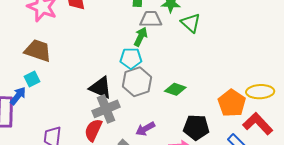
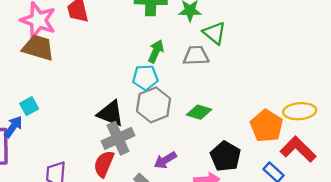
gray trapezoid: (151, 19) -> (196, 56), moved
brown trapezoid: (38, 51) -> (38, 48), moved
black pentagon: (196, 127) -> (225, 156), turned 30

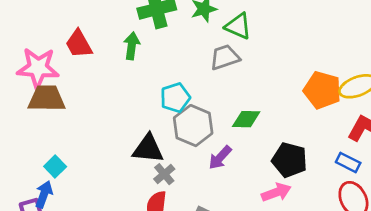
green arrow: (156, 51) -> (132, 46), moved
orange pentagon: (267, 126) -> (322, 90), moved
gray cross: (118, 138) -> (164, 174), size x0.6
purple arrow: (165, 160) -> (220, 158), moved

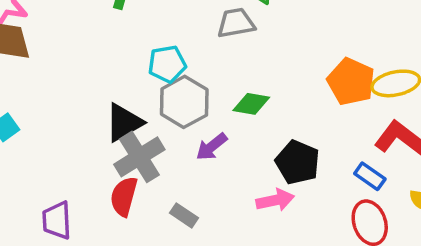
black triangle: (148, 149) -> (124, 122), turned -44
gray cross: (164, 174) -> (139, 157), size x1.8

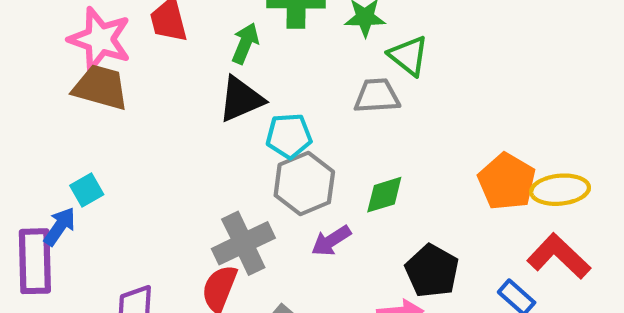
green diamond: (251, 104) -> (384, 195), turned -33
black triangle: (124, 122) -> (241, 99), moved

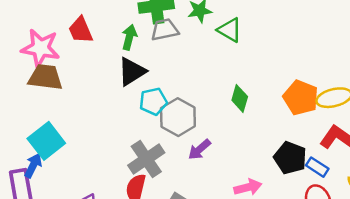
gray trapezoid: (377, 96) -> (165, 30), moved
cyan pentagon: (289, 136) -> (153, 101), moved
cyan square: (87, 190) -> (46, 141), size x1.8
green diamond: (384, 195) -> (240, 98), moved, turned -48
black pentagon: (432, 271) -> (290, 158), moved

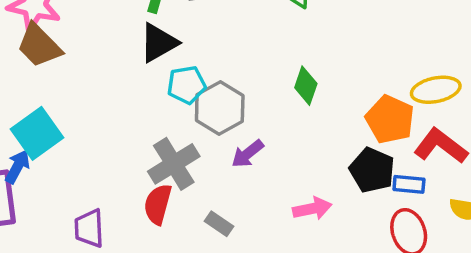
brown trapezoid: (45, 77) -> (39, 46), turned -144
orange pentagon: (301, 98) -> (390, 119), moved
blue rectangle: (317, 167) -> (409, 184), turned -30

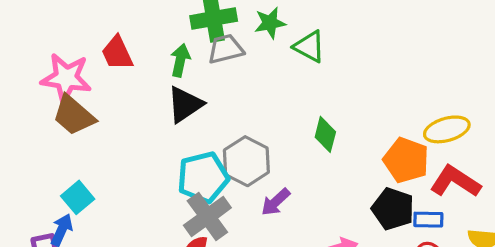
cyan pentagon: (186, 85) -> (203, 177), moved, size x1.4
cyan square: (37, 133) -> (78, 197), size x0.7

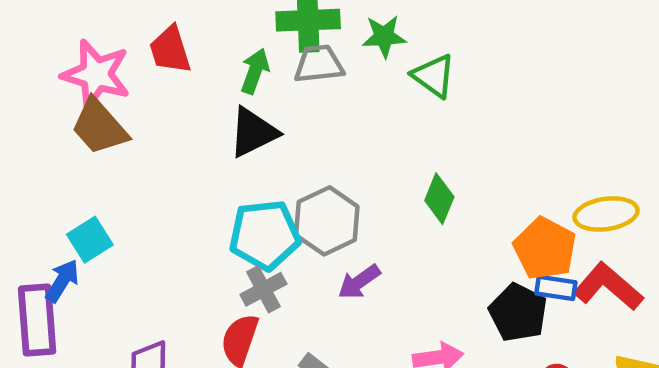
gray cross: (207, 217) -> (263, 289), size x0.7
blue rectangle: (428, 220) -> (556, 288), moved

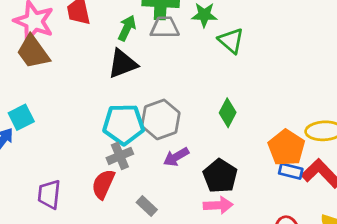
black pentagon: (518, 313) -> (220, 176), moved

